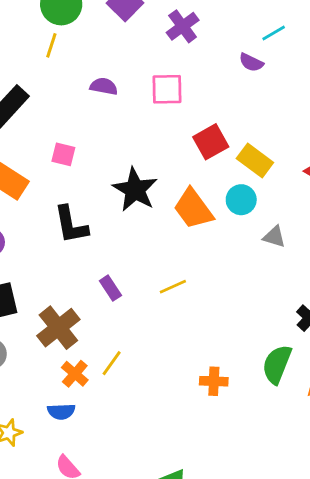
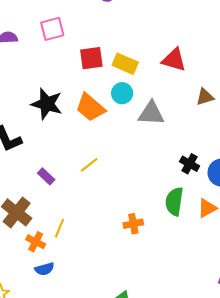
red square: (211, 142) -> (91, 58), turned 35
gray triangle: (274, 237) -> (151, 113), size x1.6
blue semicircle: (61, 412) -> (44, 269), moved

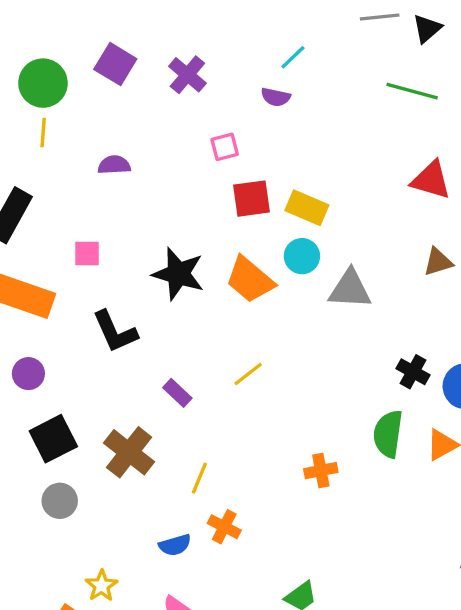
pink square: (52, 29) -> (225, 147), moved, size x0.7
red triangle: (174, 60) -> (431, 180), moved
orange cross: (36, 242) -> (224, 527), moved

